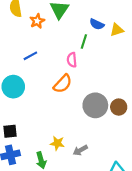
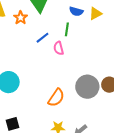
blue line: (30, 56) -> (43, 38), moved
orange semicircle: (63, 84) -> (56, 98), moved

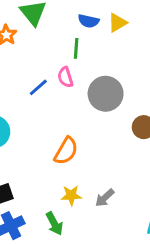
blue line: (43, 38) -> (38, 87), moved
gray circle: (87, 87) -> (106, 94), moved

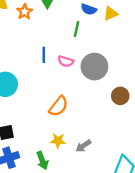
pink semicircle: (65, 77) -> (66, 61), moved, turned -63
blue line: (38, 87) -> (44, 55), turned -56

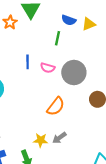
orange semicircle: (58, 106) -> (56, 106), moved
gray arrow: (83, 146) -> (59, 138), moved

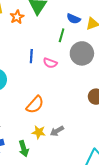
gray circle: (74, 73) -> (82, 53), moved
orange semicircle: (56, 106) -> (35, 105), moved

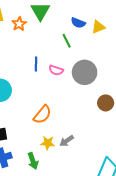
green line: (62, 35) -> (67, 41), turned -40
gray circle: (82, 53) -> (85, 72), moved

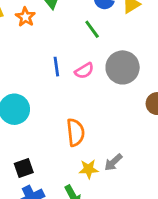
pink semicircle: (56, 70) -> (84, 71), turned -40
orange semicircle: (42, 115) -> (76, 132), turned -36

